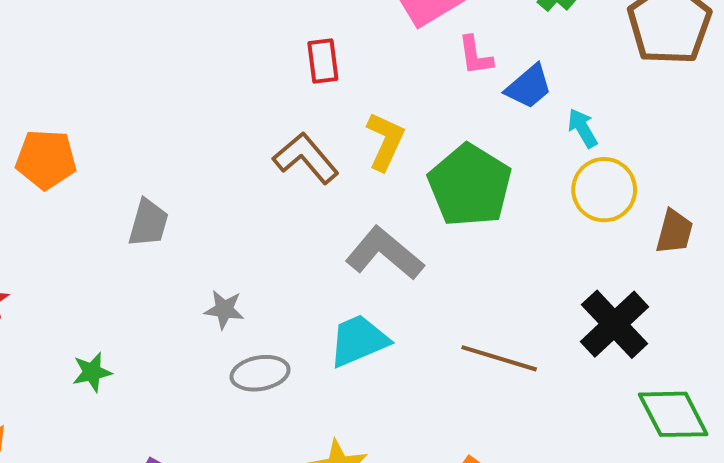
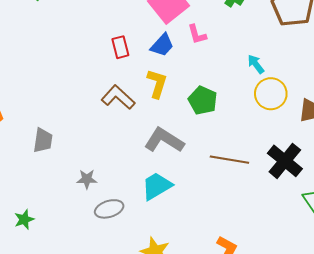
blue trapezoid: (529, 87) -> (162, 45), moved
green pentagon: (470, 186) -> (203, 100), size x0.7
brown line: (499, 358) -> (229, 160), moved

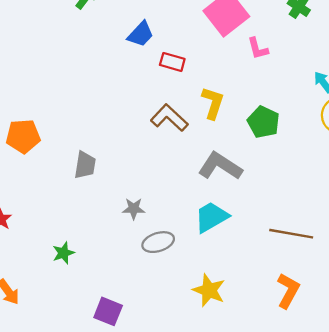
blue trapezoid: (162, 45) -> (141, 34), moved
red rectangle: (120, 47) -> (172, 62), turned -60
brown line: (229, 160) -> (291, 234), moved

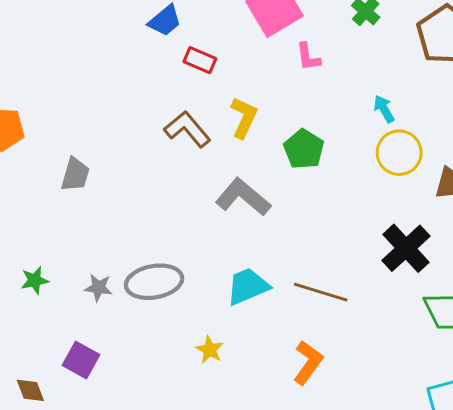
gray star: (134, 209) -> (98, 288), moved
cyan trapezoid: (211, 217) -> (248, 286), moved
gray ellipse: (158, 242) -> (154, 282), size x1.4
yellow star: (209, 290) -> (210, 350), size x0.7

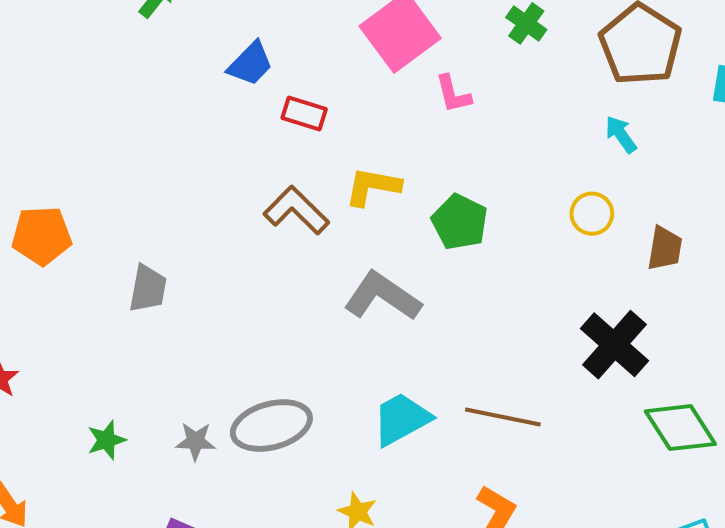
cyan arrow: (384, 109) -> (621, 134), moved
yellow L-shape: (244, 117) -> (373, 186), turned -99
yellow circle: (399, 153) -> (592, 214), size x0.7

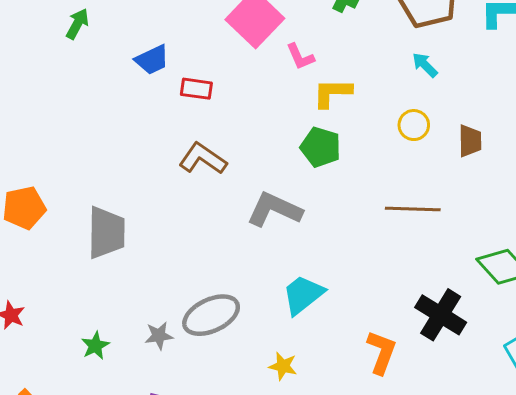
blue trapezoid: (250, 64) -> (152, 60), turned 30
yellow L-shape: (373, 186) -> (332, 93), moved
gray trapezoid: (148, 289) -> (106, 233), size x1.5
black cross: (614, 345) -> (441, 315), moved
brown line: (503, 417) -> (413, 209), moved

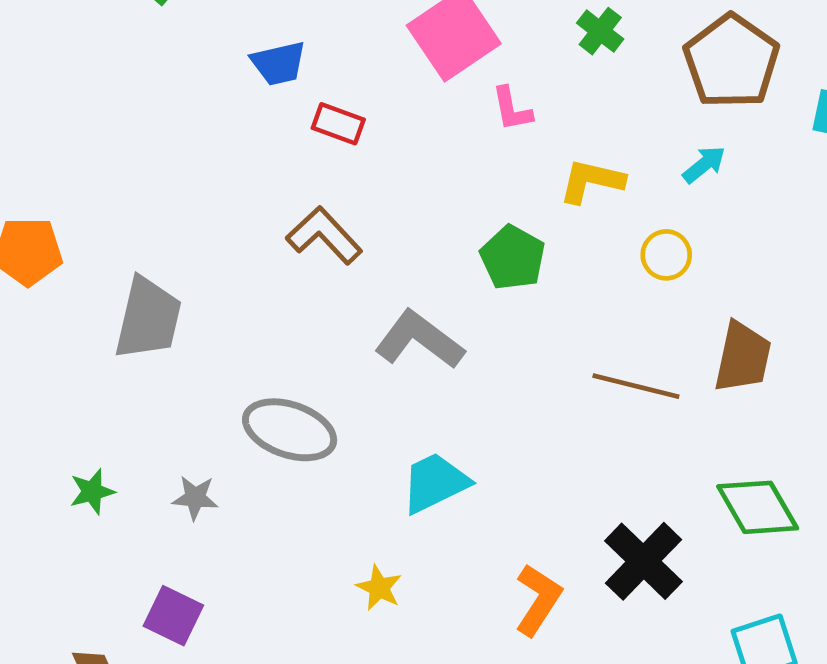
cyan arrow: (425, 65) -> (704, 165), turned 84
yellow L-shape: (332, 93) -> (592, 181), moved
brown trapezoid: (470, 141) -> (743, 357), moved, size x1.4
gray ellipse: (211, 315) -> (290, 430), moved, turned 32

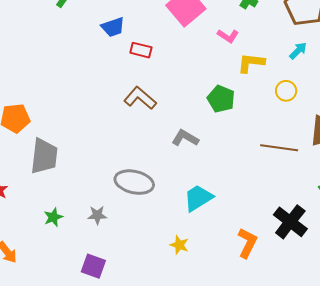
pink L-shape: (512, 109) -> (228, 36), moved, turned -40
gray trapezoid: (148, 318) -> (44, 156), moved
gray L-shape: (419, 340) -> (185, 138), size x0.7

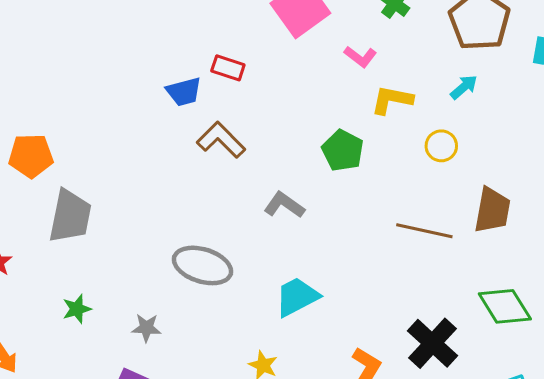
blue trapezoid: (113, 27) -> (184, 92), moved
gray star: (97, 215) -> (146, 328), moved

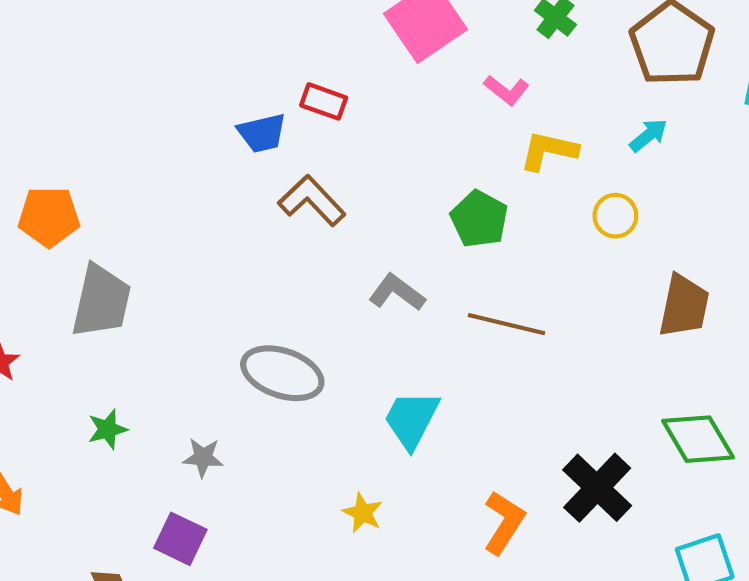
brown line: (424, 231) -> (507, 324), moved
cyan trapezoid: (297, 297) -> (412, 419), turned -36

